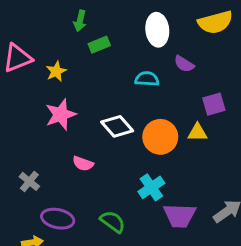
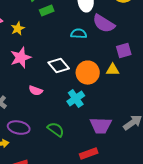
purple semicircle: (184, 64) -> (104, 24), size x1.6
cyan cross: (151, 187) -> (76, 99), moved

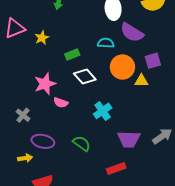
green rectangle: (47, 11) -> (72, 54), moved
pink star: (21, 58) -> (45, 84), moved
orange circle: (88, 73) -> (122, 67), moved

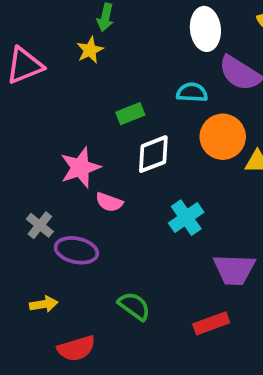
yellow star: (42, 38) -> (90, 50), moved
white diamond: (85, 76) -> (153, 154), turned -70
purple ellipse: (43, 141) -> (76, 250), moved
green semicircle: (82, 143) -> (134, 306), moved

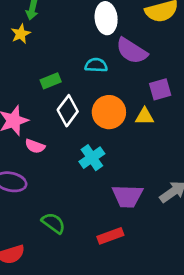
orange circle: (223, 137) -> (109, 112), moved
white diamond: (153, 154) -> (68, 111), turned -32

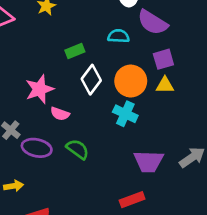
purple square: (160, 89) -> (163, 59), moved
cyan cross: (92, 158) -> (125, 114), moved, turned -30
green semicircle: (53, 223) -> (78, 149), moved

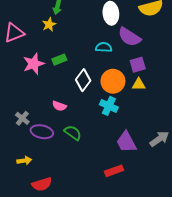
green rectangle: (75, 51) -> (59, 60), moved
pink star: (39, 89) -> (34, 64), moved
purple trapezoid: (148, 161) -> (126, 142), turned 60

